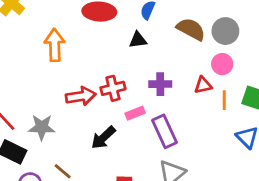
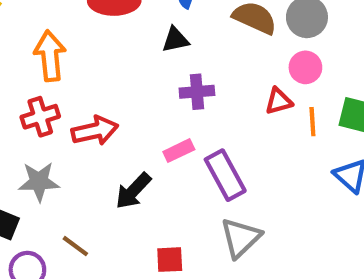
purple cross: (160, 84) -> (197, 92), moved
red cross: (113, 88) -> (40, 117), moved

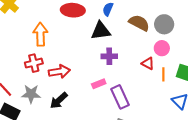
black triangle: (175, 40) -> (101, 31), size x1.5
red triangle: (279, 101) -> (148, 63), turned 40
black arrow: (133, 191) -> (59, 101), moved

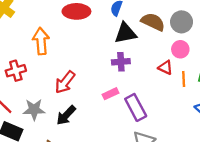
black triangle: (101, 31) -> (126, 33), moved
red cross: (34, 63) -> (16, 71), moved
red arrow: (59, 72) -> (65, 82), turned 140

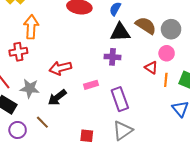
orange arrow: (41, 41) -> (31, 27), moved
red arrow: (65, 82) -> (60, 68), turned 30
pink rectangle: (111, 94) -> (91, 85), moved

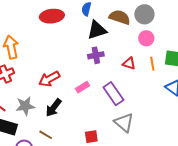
red triangle: (151, 68) -> (129, 64), moved
gray triangle: (123, 130) -> (124, 123), turned -30

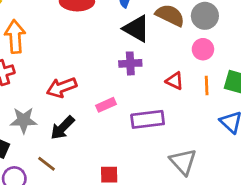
black triangle: (97, 30) -> (136, 29), turned 40
purple rectangle: (113, 94) -> (148, 119), turned -70
gray triangle: (124, 123) -> (183, 162), moved

